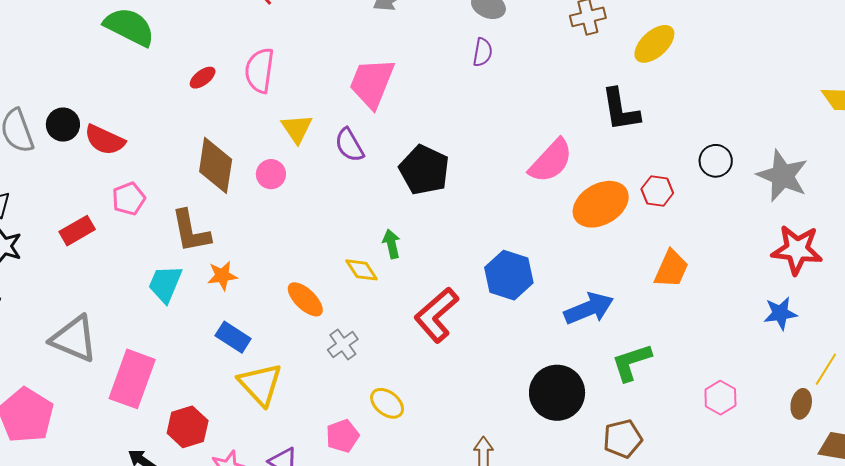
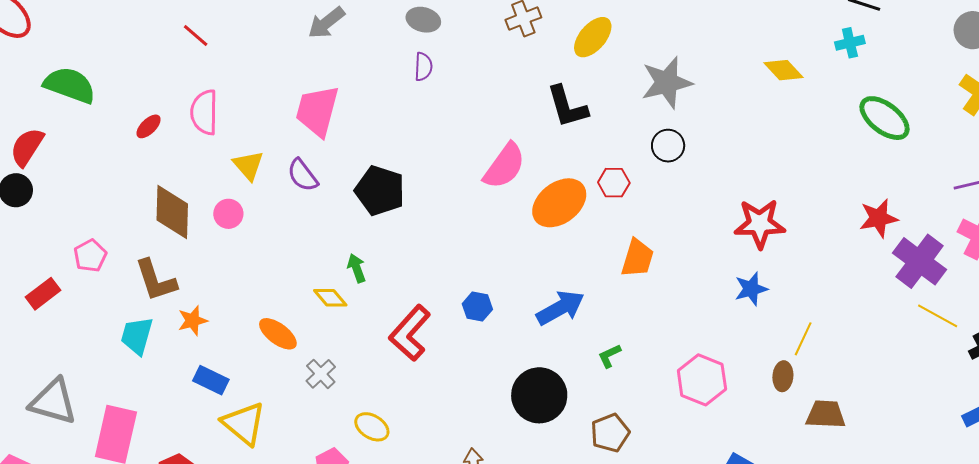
red semicircle: (105, 140) -> (27, 147), moved, turned 105
gray star: (783, 176) -> (667, 83), moved, turned -30
blue hexagon: (509, 275) -> (477, 307), moved, size x0.6
green L-shape: (632, 362) -> (609, 356), size x0.6
pink hexagon: (720, 398) -> (702, 380), size x1.5

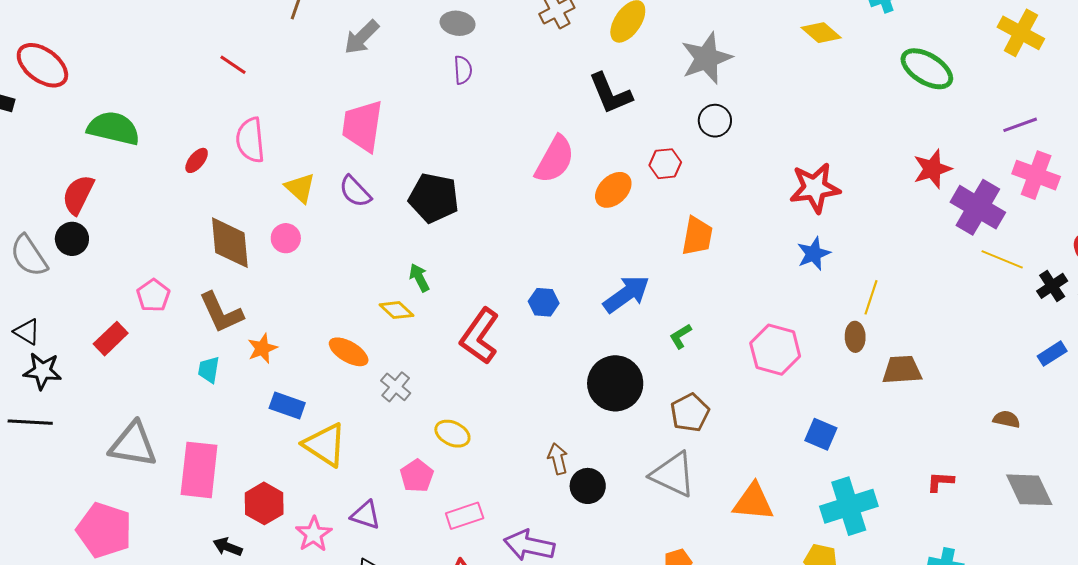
orange ellipse: (559, 203) -> (613, 190), size x0.7
cyan trapezoid: (137, 336) -> (209, 370), size x0.7

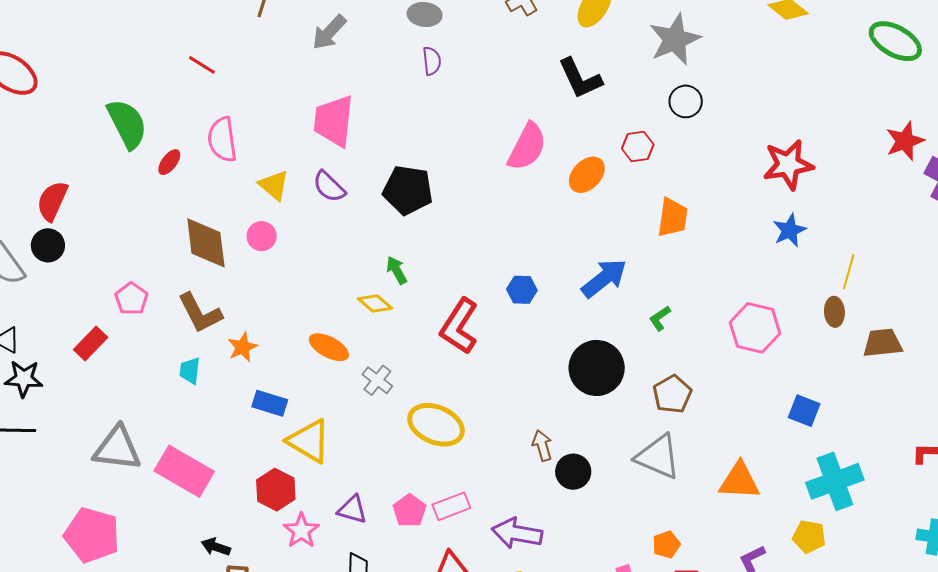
green semicircle: (114, 128) -> (127, 124), moved, turned 52
yellow ellipse: (452, 434) -> (436, 425), size x1.6
pink rectangle: (199, 470) -> (184, 471), turned -64
pink pentagon: (417, 476) -> (410, 511), moved
red hexagon: (264, 503) -> (276, 490), moved

